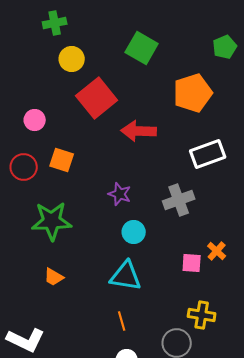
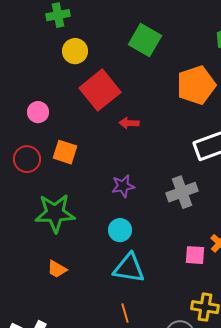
red arrow: (139, 131) -> (129, 123), moved, size x0.6
purple star: (120, 194) -> (123, 186), turned -30
cyan circle: (134, 232) -> (120, 230), moved

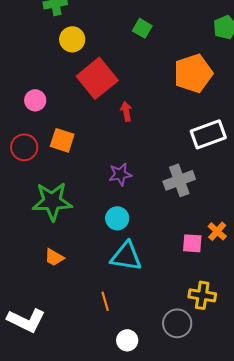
green square: (145, 40) -> (142, 28), size x0.6
red arrow: (129, 123) -> (126, 111), turned 78
orange line: (125, 313) -> (105, 301), moved

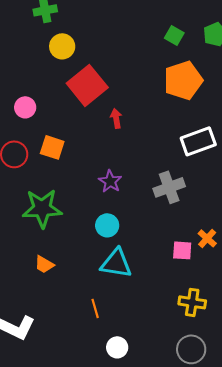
green square: (142, 28) -> (174, 35), moved
purple star: (120, 174) -> (110, 181), turned -30
gray circle: (177, 323) -> (191, 349), moved

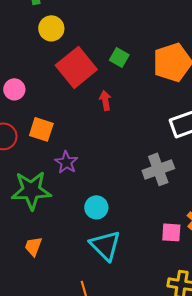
green square: (174, 35) -> (119, 57), moved
purple star: (110, 181) -> (66, 162), moved
cyan triangle: (116, 263) -> (105, 245), turned 36
orange trapezoid: (44, 264) -> (33, 246), turned 80

